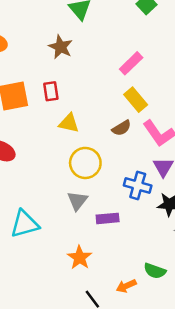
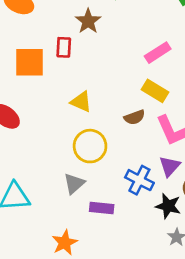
red rectangle: (51, 91) -> (64, 47), moved
yellow rectangle: (136, 100) -> (155, 91), turned -30

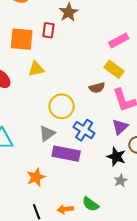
yellow triangle: (81, 102) -> (36, 69), moved, turned -42
blue cross: (139, 180) -> (84, 130), moved
purple rectangle: (102, 208) -> (66, 154), size x1.5

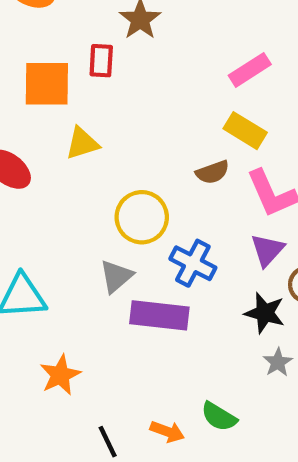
orange star: (36, 177) -> (60, 375), moved
orange arrow: (65, 209) -> (167, 432), turned -147

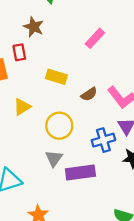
yellow rectangle: (245, 131) -> (56, 77), moved
yellow triangle: (82, 143) -> (22, 107), moved
blue cross: (193, 263) -> (103, 140), moved, turned -30

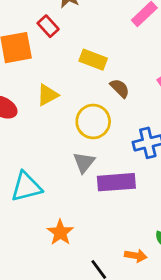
red rectangle: (19, 52) -> (48, 26), turned -35
brown semicircle: (89, 94) -> (120, 88), moved, turned -105

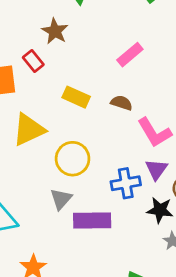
brown semicircle: (120, 88) -> (122, 103), moved, turned -30
yellow triangle: (48, 95) -> (29, 130), size x1.5

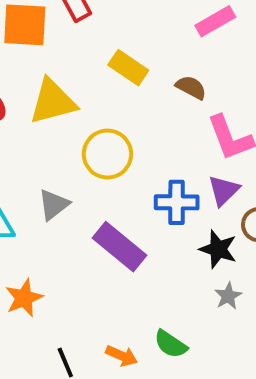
gray triangle: (61, 199) -> (54, 205), moved
purple rectangle: (92, 221) -> (120, 247), turned 30

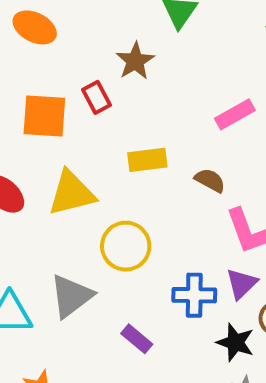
yellow rectangle: (128, 68) -> (147, 160), turned -42
gray triangle: (54, 205) -> (71, 296), size x1.4
purple rectangle: (120, 247) -> (137, 339), size x0.6

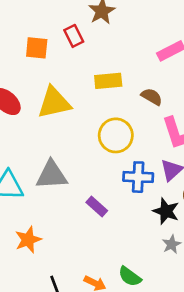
orange square: (44, 116) -> (37, 48), size x0.7
yellow circle: (126, 246) -> (116, 135), moved
gray triangle: (71, 296) -> (52, 175), turned 32

